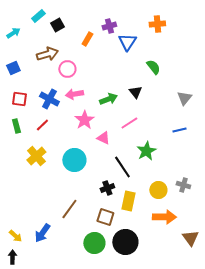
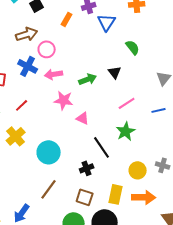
blue cross: (49, 99) -> (28, 66), moved
pink star: (84, 120) -> (64, 100), turned -30
pink line: (129, 123) -> (127, 103), moved
cyan circle: (74, 160) -> (49, 152), moved
yellow rectangle: (128, 201) -> (116, 194), moved

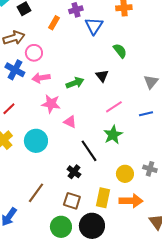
cyan circle: (49, 152) -> (36, 141), moved
black cross: (87, 168) -> (74, 172), turned -32

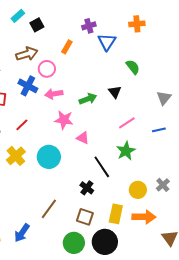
orange rectangle: (54, 23) -> (67, 47), moved
gray cross: (150, 169) -> (163, 185), turned 32

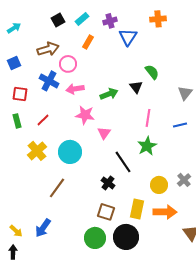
cyan rectangle: (18, 16) -> (82, 19), moved
green semicircle: (133, 67) -> (152, 72), moved
pink line: (127, 123) -> (148, 118), turned -48
pink triangle: (83, 138) -> (104, 133), turned 40
brown line: (49, 209) -> (57, 188), moved

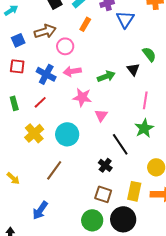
blue square: (14, 63) -> (18, 40), moved
blue cross: (49, 81) -> (46, 74), moved
red square: (20, 94) -> (17, 66), moved
yellow arrow: (16, 231) -> (13, 178), moved

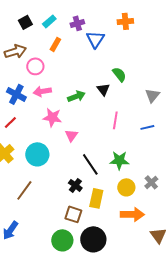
green star: (144, 128) -> (119, 160), moved, turned 30
yellow rectangle: (134, 191) -> (96, 198), moved

